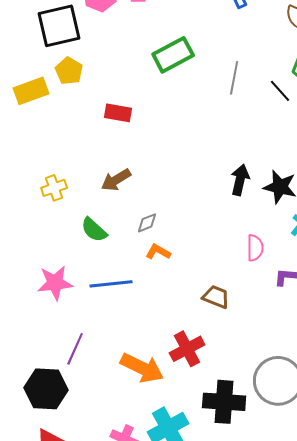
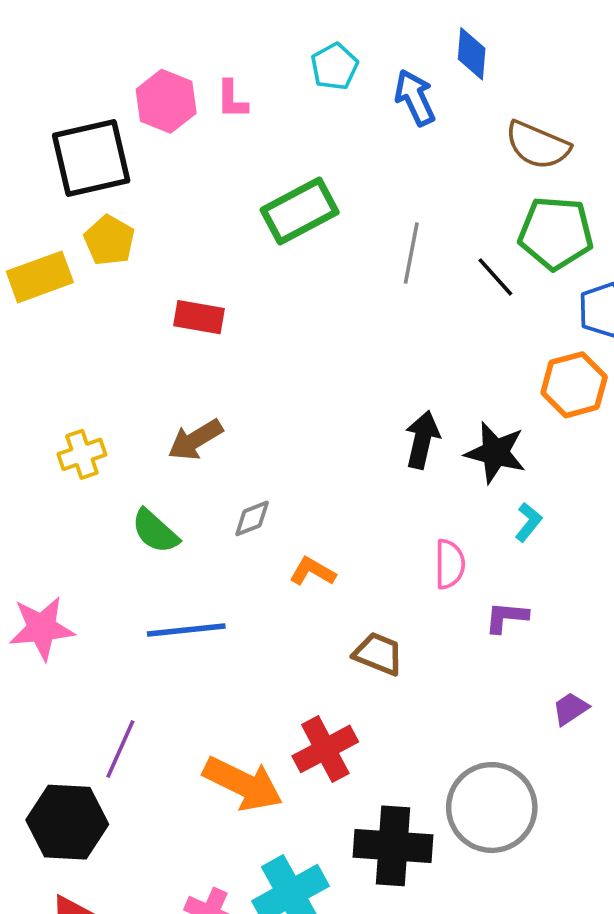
orange L-shape: (158, 252) -> (312, 571), moved
pink star: (55, 283) -> (42, 628), moved

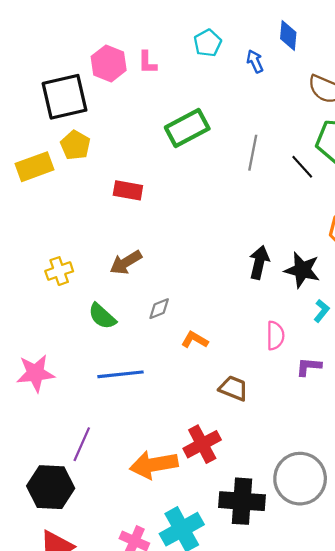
blue arrow: (415, 98) -> (255, 61), size x0.7
orange arrow: (243, 784) -> (154, 465), turned 144

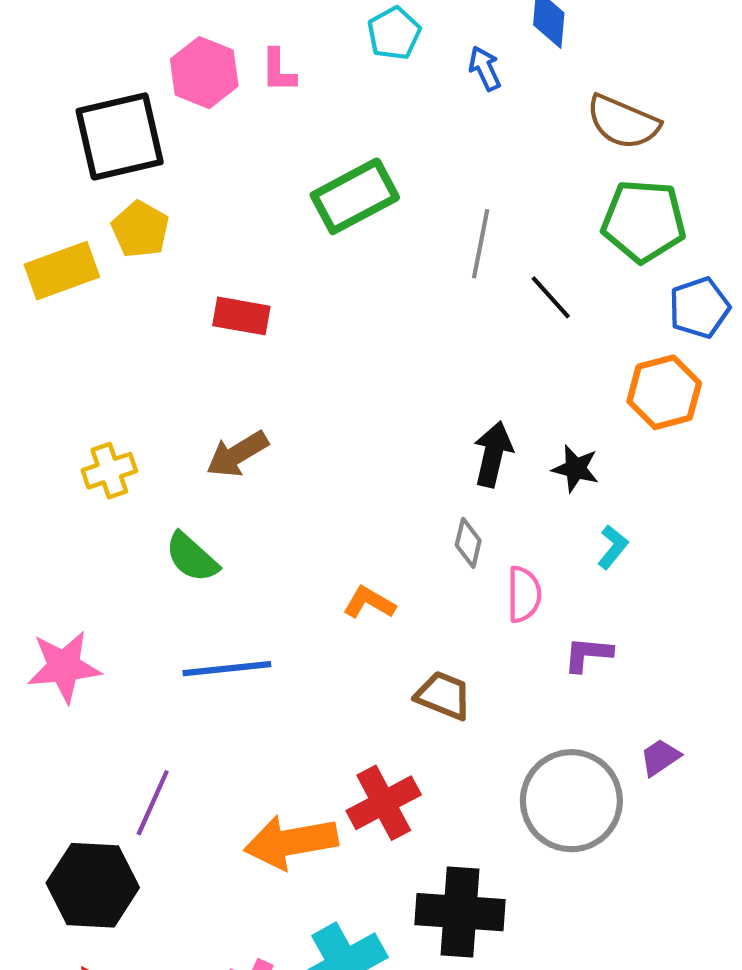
black line: (302, 167) -> (551, 297), moved
black star: (302, 270) -> (576, 469), size x0.7
gray diamond: (159, 309) -> (468, 543), moved, turned -55
gray circle: (300, 479) -> (571, 801), moved

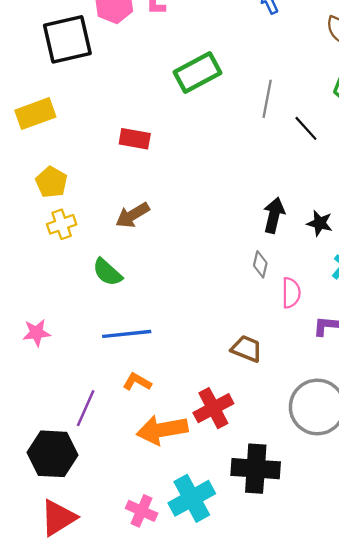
yellow pentagon: (140, 229) -> (51, 182), moved
orange L-shape: (369, 603) -> (137, 382), moved
pink star: (64, 667) -> (37, 333), size x0.7

